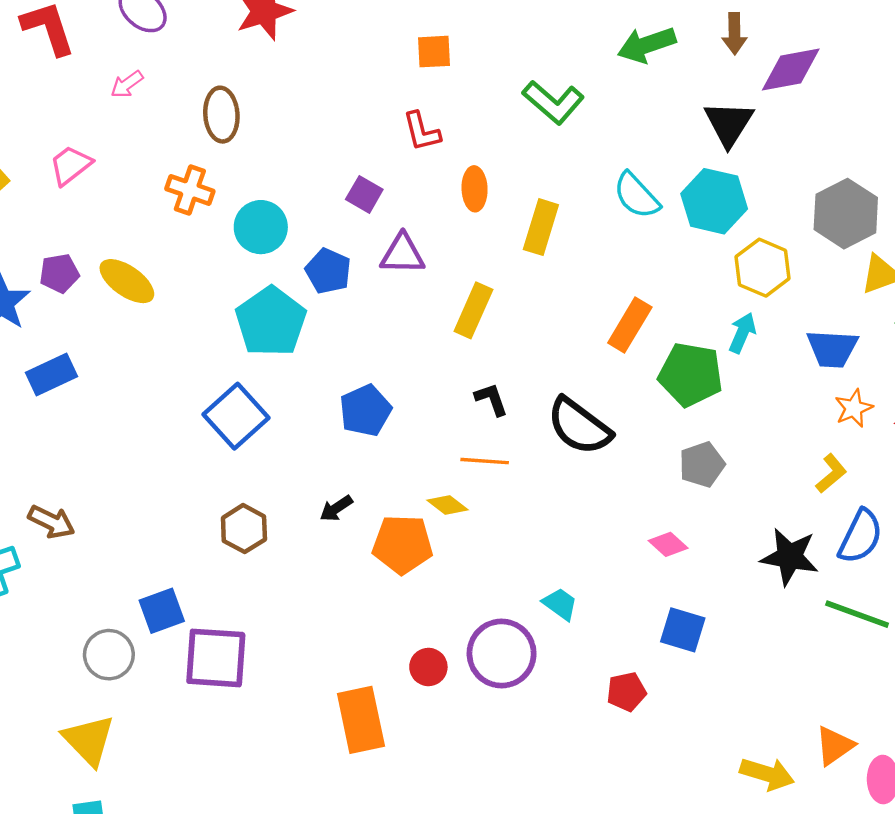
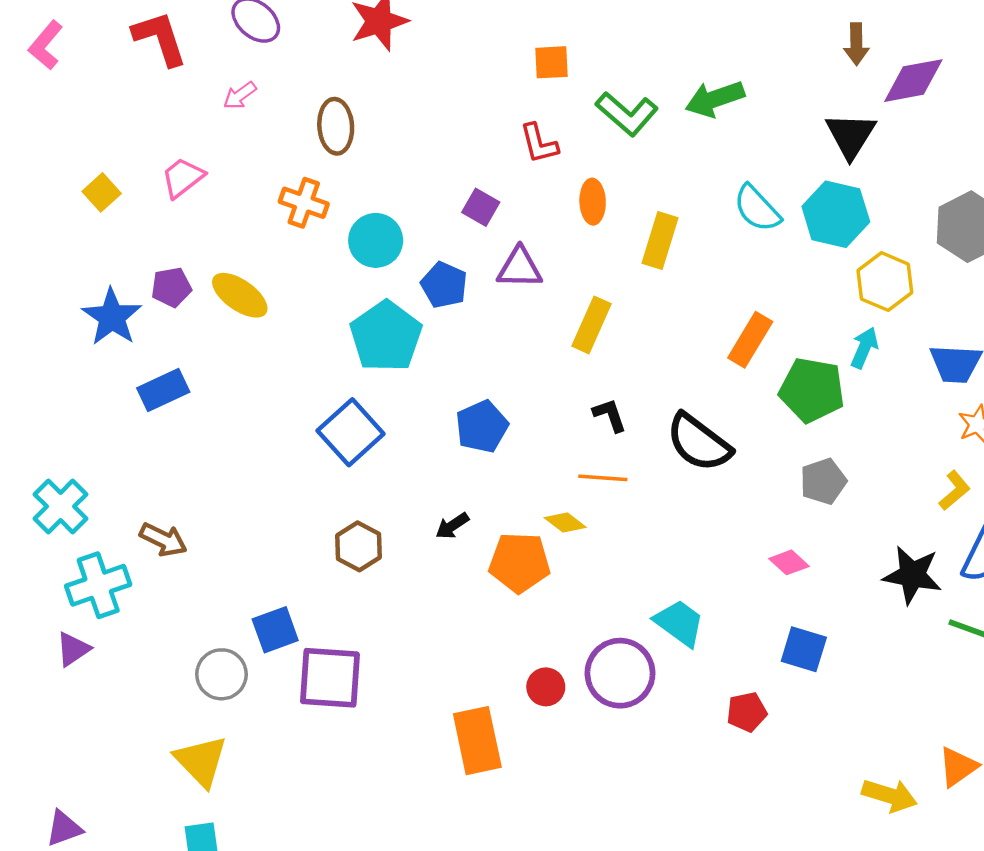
green arrow: (647, 45) -> (715, 99), moved
green L-shape: (553, 102) -> (627, 114), moved
cyan trapezoid: (560, 604) -> (679, 623), size x1.4

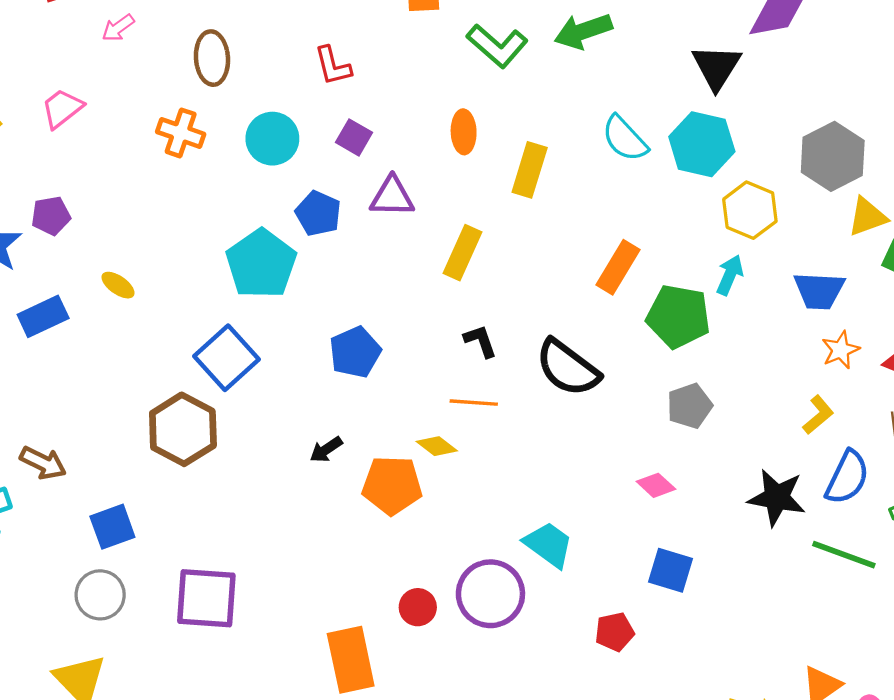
red L-shape: (539, 143) -> (333, 66), moved
cyan circle: (376, 240) -> (272, 139), moved
yellow ellipse: (240, 295) -> (118, 285), moved, size x0.6
brown hexagon: (359, 546) -> (183, 429), moved, size x1.5
blue square: (275, 630) -> (112, 527), moved

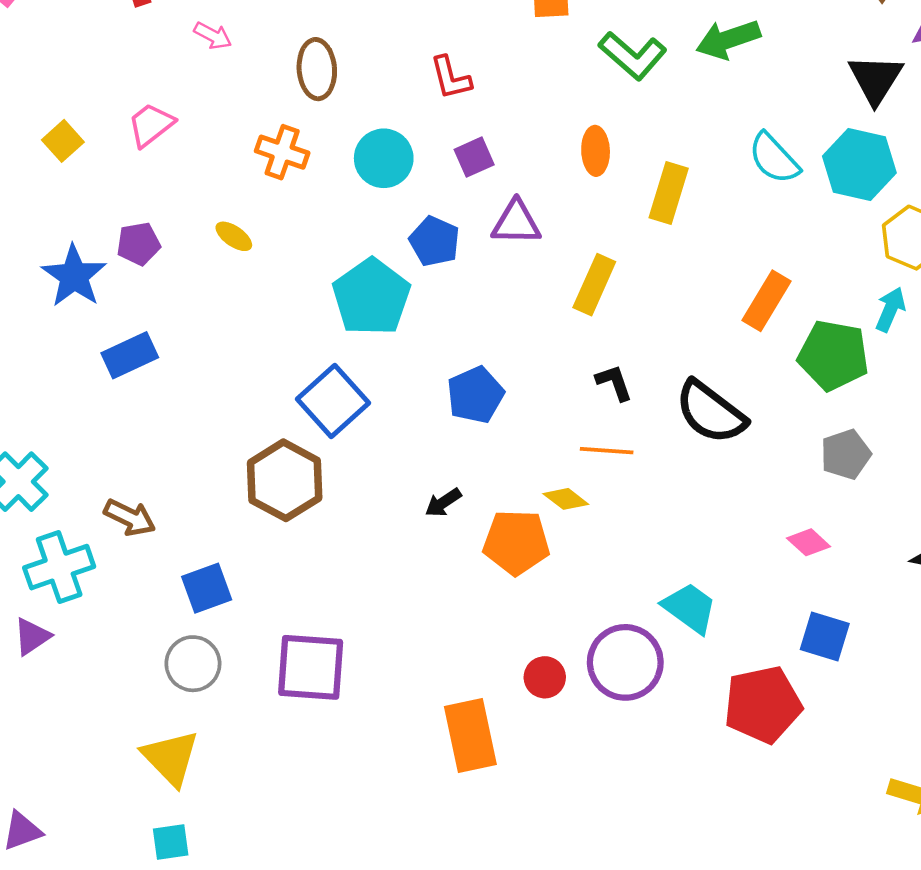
pink arrow: (118, 28) -> (213, 36), turned -116
purple square: (354, 137) -> (474, 157), turned 36
yellow ellipse: (118, 285) -> (234, 236), moved
red pentagon: (615, 632) -> (763, 705), size x1.8

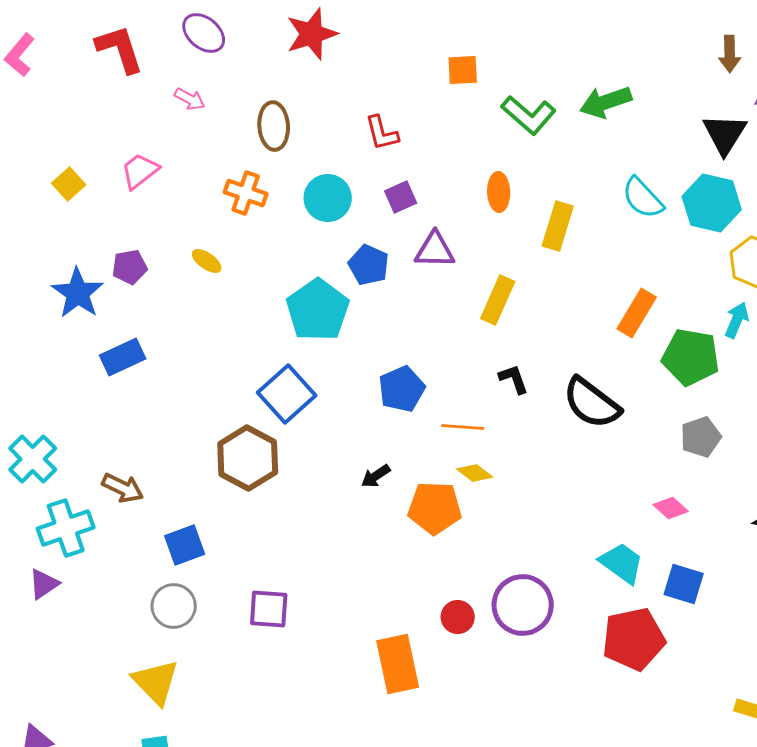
orange line: (607, 451) -> (463, 427), moved
cyan trapezoid: (690, 608) -> (622, 563), moved
purple square: (311, 667) -> (269, 609), size x0.7

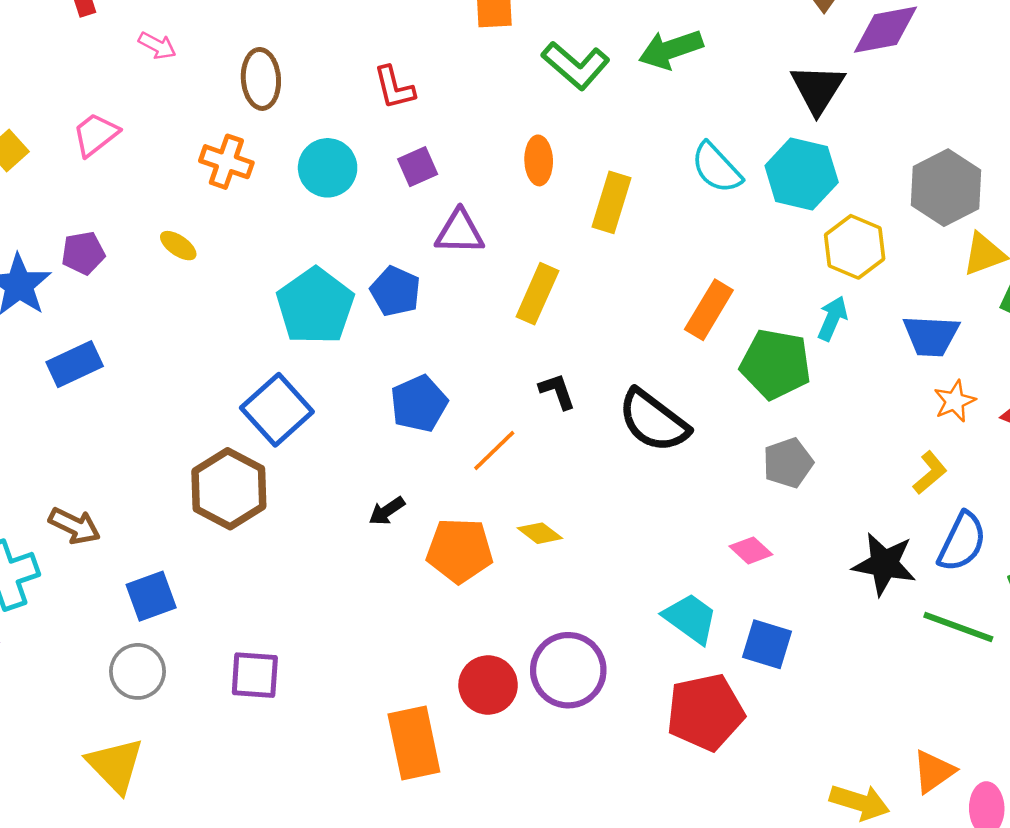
blue pentagon: (369, 265) -> (395, 291), moved
orange line: (463, 427) -> (494, 450), turned -48
yellow diamond: (475, 473) -> (540, 533), moved
red circle: (458, 617) -> (488, 685), size x1.4

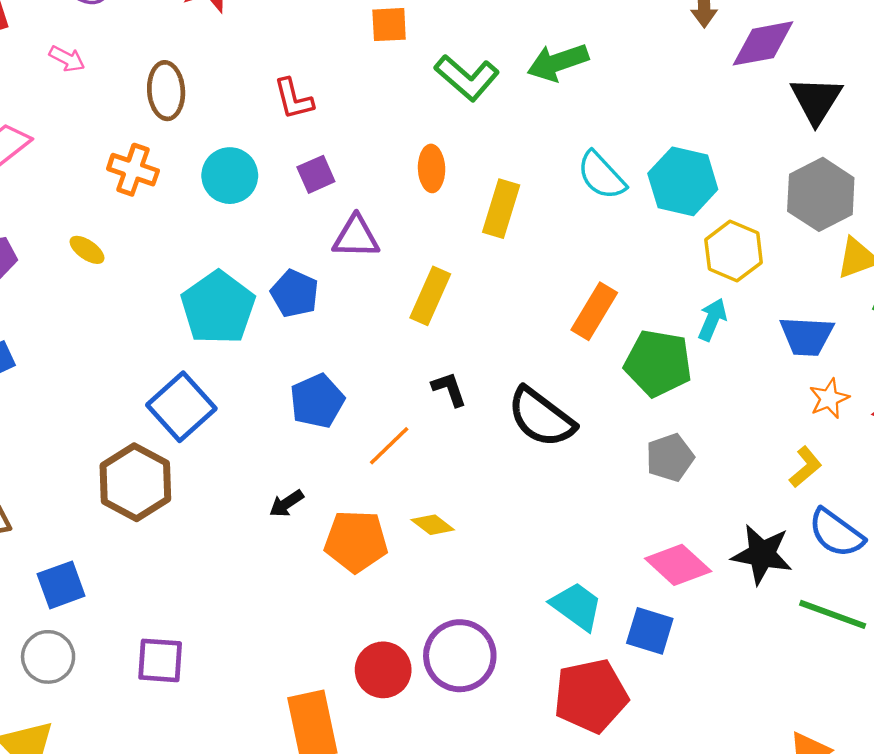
black triangle: (818, 89) -> (816, 100), moved
blue semicircle: (962, 542) -> (836, 533), turned 100
pink diamond: (751, 550) -> (678, 565), moved, size x1.6

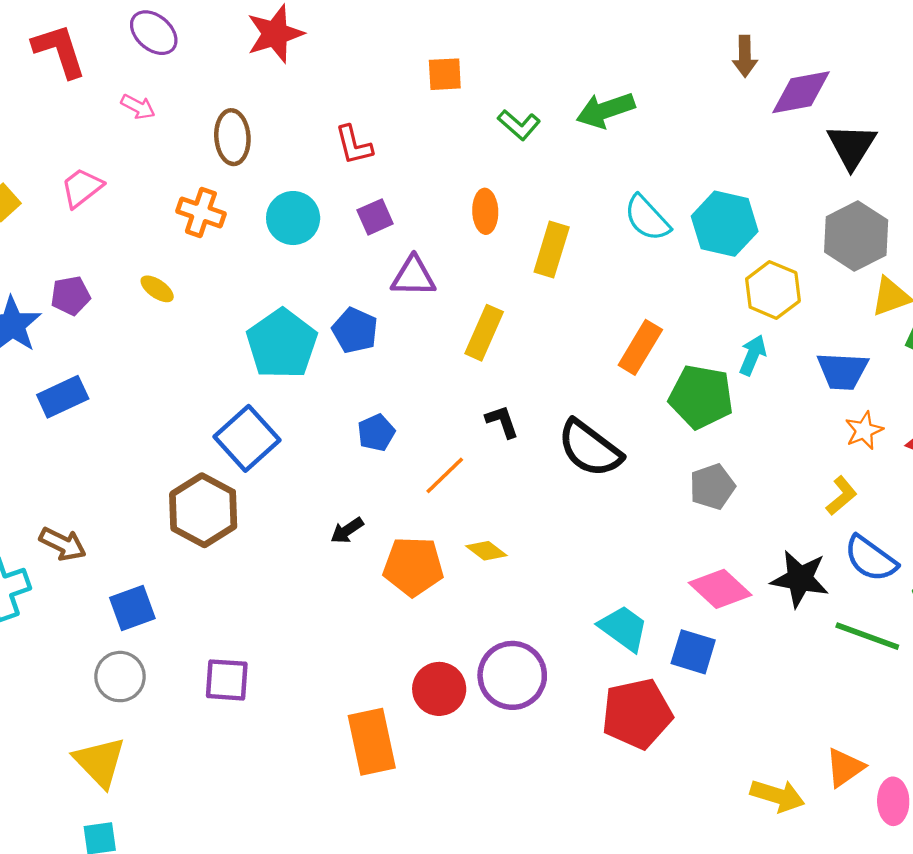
green L-shape: (467, 78) -> (519, 125), size x0.7
blue pentagon: (317, 401) -> (376, 433), size x0.7

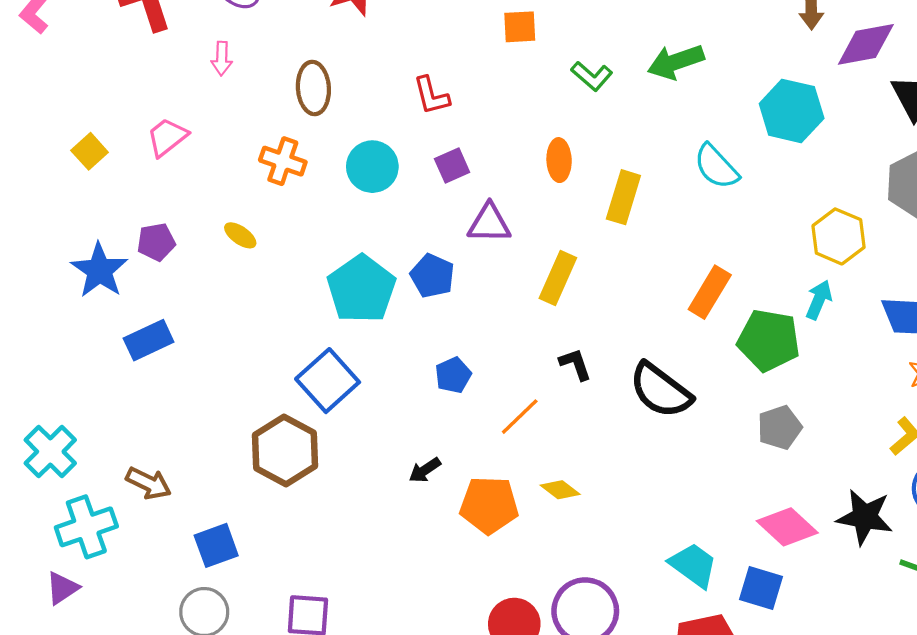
pink arrow: (138, 107) -> (222, 59), turned 64
cyan hexagon: (725, 224) -> (792, 111), moved

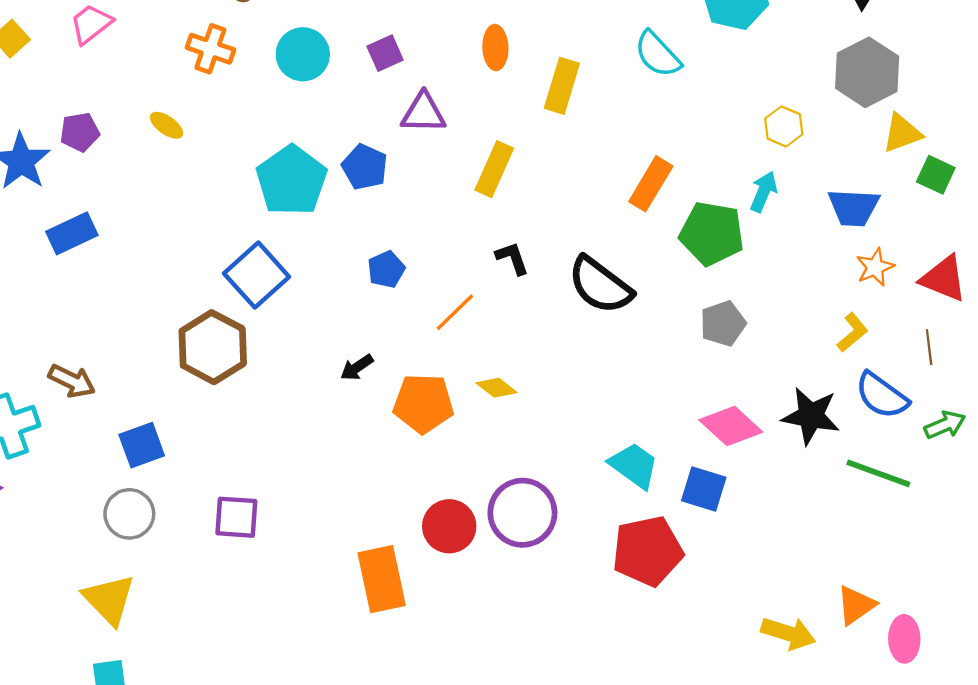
yellow hexagon: (839, 236) -> (784, 126), size x0.7

